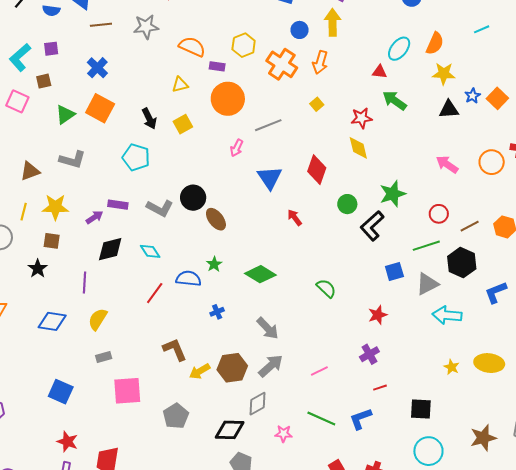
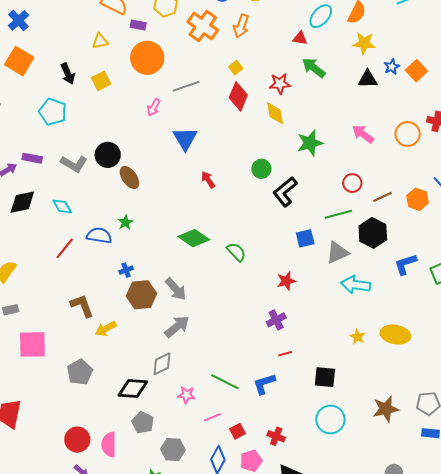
red diamond: (317, 170) -> (238, 96), moved
green star: (393, 194) -> (310, 143), moved
green diamond: (260, 274) -> (194, 238), moved
brown hexagon: (232, 368) -> (141, 295), moved
pink line: (319, 371) -> (212, 417), moved

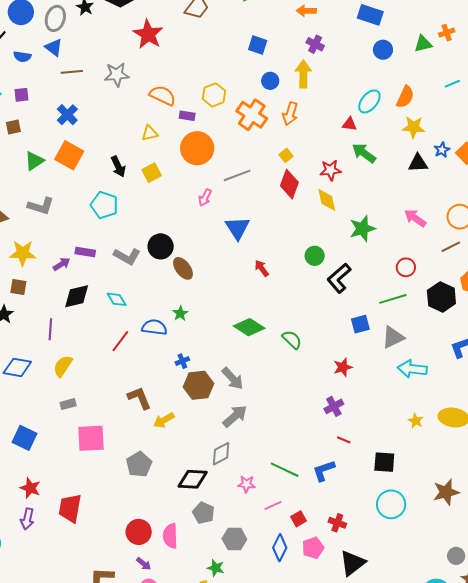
brown line: (383, 197) -> (451, 247), moved
black hexagon: (373, 233) -> (441, 297), moved
red line: (285, 354) -> (344, 440), turned 40

